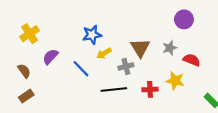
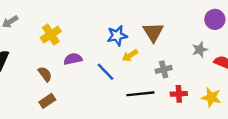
brown triangle: (140, 48) -> (153, 32), moved
purple semicircle: (50, 57) -> (73, 59), turned 35
gray cross: (126, 66) -> (164, 69), moved
yellow star: (175, 81) -> (211, 97), moved

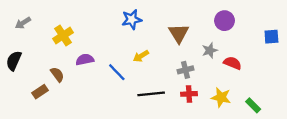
brown triangle: (153, 32) -> (179, 33), moved
blue star: (117, 36) -> (132, 19), moved
gray cross: (164, 69) -> (186, 70), moved
brown rectangle: (47, 101) -> (40, 92), moved

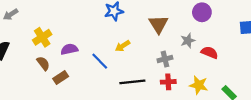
yellow cross: (63, 36) -> (42, 37), moved
brown rectangle: (40, 92) -> (61, 77), moved

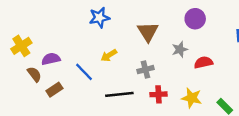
red semicircle: (210, 52) -> (203, 62), turned -35
gray cross: (165, 59) -> (145, 70), moved
brown semicircle: (43, 63) -> (34, 74), moved
brown rectangle: (61, 77) -> (54, 90), moved

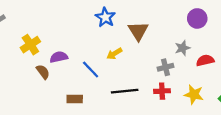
blue star: (99, 18) -> (105, 17), turned -30
brown triangle: (148, 32) -> (138, 31), moved
gray cross: (145, 70) -> (165, 67), moved
brown rectangle: (54, 90) -> (75, 99), moved, turned 35

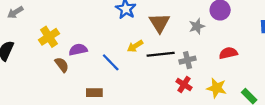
gray star: (182, 48) -> (197, 26), moved
black line: (125, 91) -> (161, 54), moved
red cross: (162, 91) -> (184, 85), turned 35

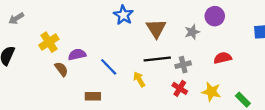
yellow arrow: (135, 46) -> (139, 79), moved, turned 91

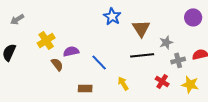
gray star: (192, 32) -> (166, 42), moved
gray cross: (183, 65) -> (178, 60), moved
yellow arrow: (139, 79) -> (123, 83), moved

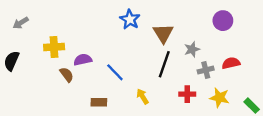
yellow cross: (46, 40) -> (54, 47), turned 30
black line: (142, 55) -> (164, 64), turned -65
red cross: (162, 81) -> (187, 94), turned -32

